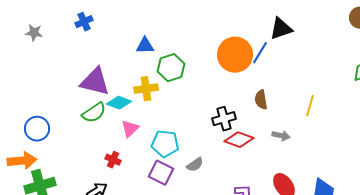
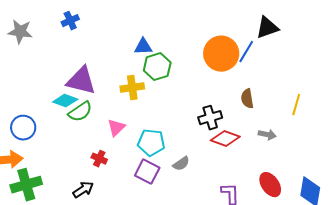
gray star: (34, 33) -> (20, 32), size x1.4
blue triangle: (145, 46) -> (143, 47), moved
cyan diamond: (119, 103) -> (65, 101), moved

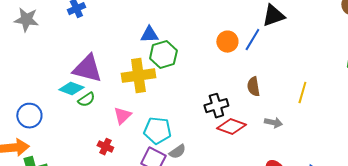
orange circle: (221, 54) -> (227, 42), size x0.6
yellow cross: (132, 88) -> (138, 76), size x1.4
green semicircle: (80, 112) -> (86, 100), size x0.7
gray semicircle: (181, 164) -> (177, 152), moved

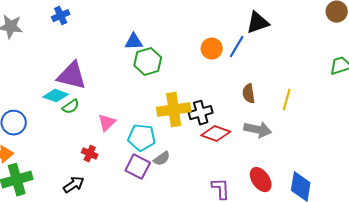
yellow cross: (138, 76) -> (174, 110), moved
brown semicircle: (253, 87) -> (249, 94), moved
gray arrow: (273, 123) -> (258, 130), size x1.5

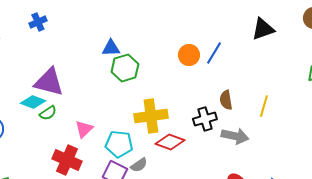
black triangle: (258, 23) -> (263, 29), moved
black cross: (201, 113) -> (205, 119), moved
red diamond: (216, 134) -> (170, 142), moved
red cross: (90, 154) -> (67, 160), size x1.8

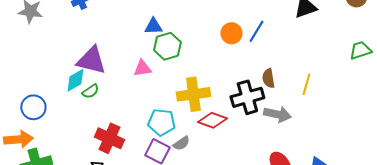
cyan diamond: (33, 102) -> (75, 80), turned -50
black cross: (205, 119) -> (247, 97), size x1.4
pink triangle: (84, 129) -> (142, 68), moved, turned 36

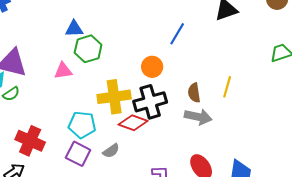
orange circle: (231, 33) -> (152, 67), moved
brown semicircle: (268, 78) -> (194, 93), moved
black cross: (247, 97) -> (150, 102), moved
gray semicircle: (181, 143) -> (111, 151), moved

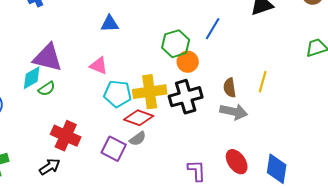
green hexagon: (88, 49) -> (176, 44), moved
pink triangle: (63, 71) -> (99, 66), turned 30
red diamond: (133, 123) -> (139, 118), moved
cyan pentagon: (82, 125) -> (118, 94), moved
gray semicircle: (111, 151) -> (138, 139), moved

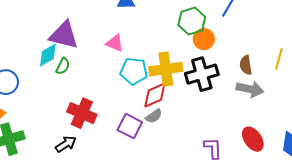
green semicircle: (47, 89) -> (63, 66), turned -30
red diamond: (139, 118) -> (155, 95), turned -44

